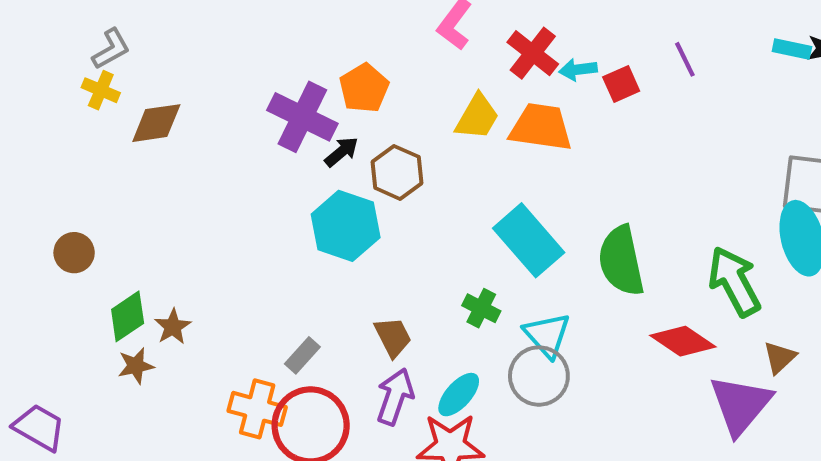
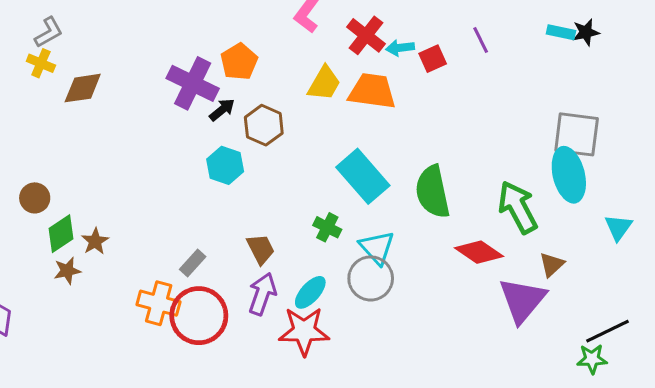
cyan hexagon: (346, 226) -> (225, 165), size x0.7
brown circle: (74, 253) -> (35, 198), moved

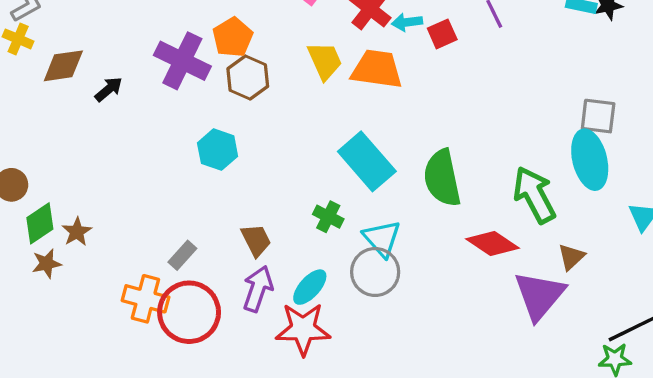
yellow trapezoid: (324, 83) -> (325, 61), turned -54
black arrow: (222, 110) -> (109, 89), moved
brown hexagon: (264, 125) -> (248, 78), moved
gray square: (577, 134) -> (598, 116), size x0.7

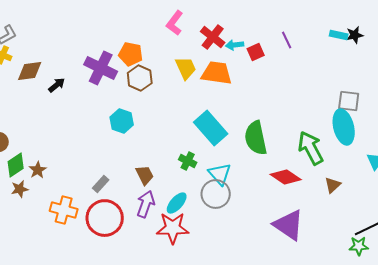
orange pentagon: (233, 37) -> (131, 54), turned -30
purple triangle: (539, 295) -> (289, 225), moved, turned -36
orange cross: (145, 299) -> (64, 210), moved

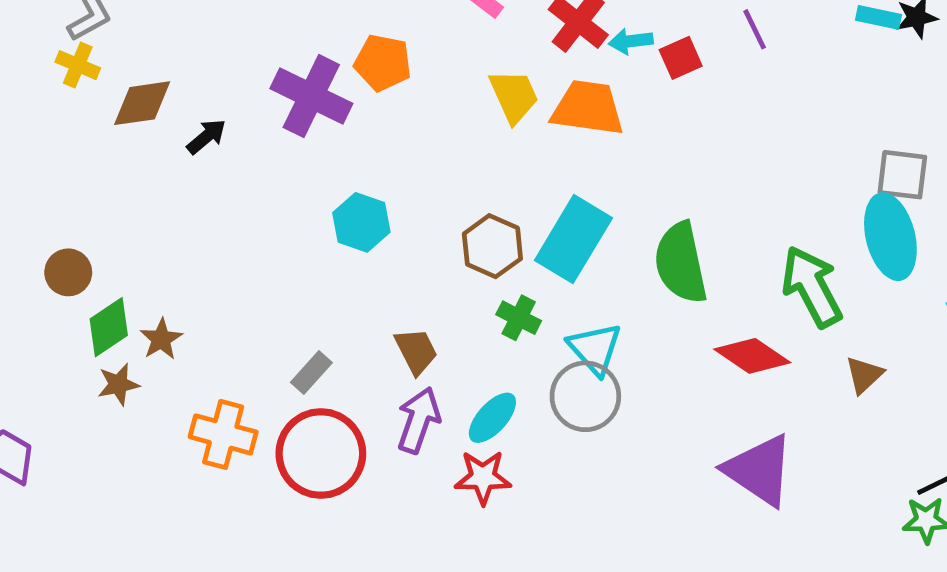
brown hexagon: (140, 78) -> (492, 246), moved
cyan rectangle: (211, 128) -> (573, 239), turned 72
red star: (173, 228) -> (483, 477), size x0.7

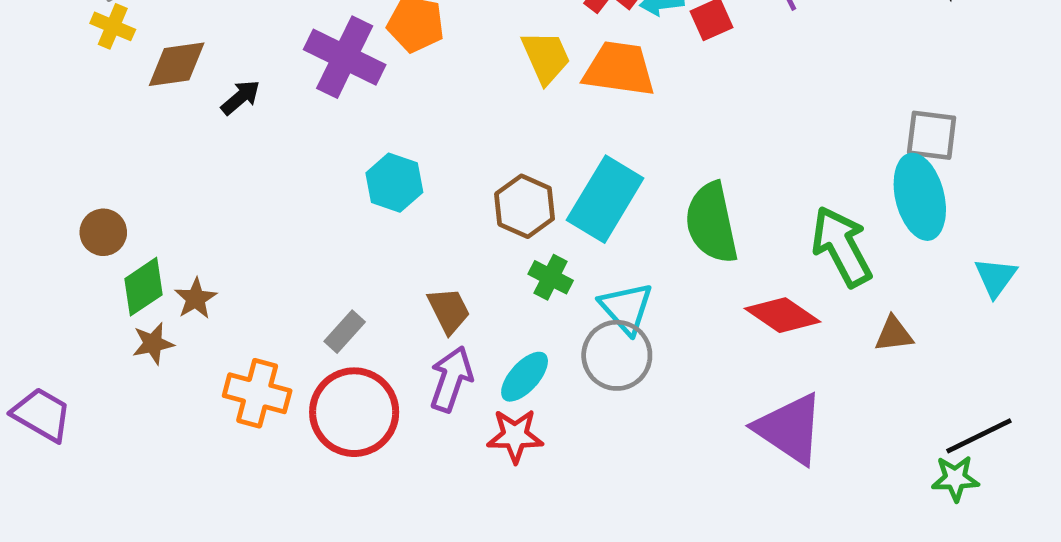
brown triangle: (864, 375) -> (894, 334), turned 36

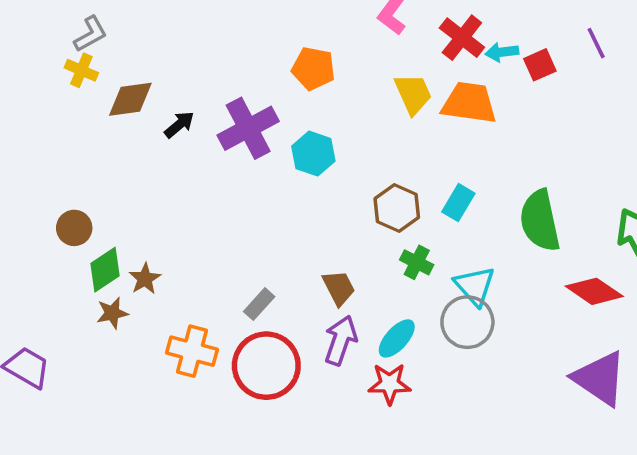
purple cross: (345, 57) -> (248, 128), moved, turned 36
cyan hexagon: (394, 183) -> (313, 154), moved
cyan rectangle: (605, 199) -> (458, 203), size x0.6

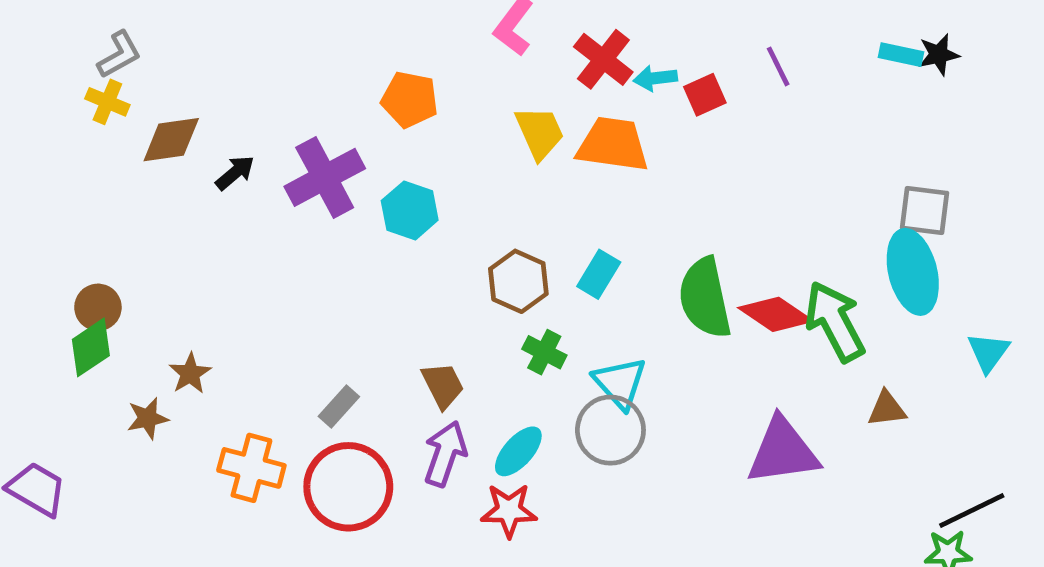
green diamond: (105, 270) -> (91, 347), moved
red diamond: (594, 291) -> (776, 314), moved
purple triangle: (600, 378) -> (783, 451), moved, turned -42

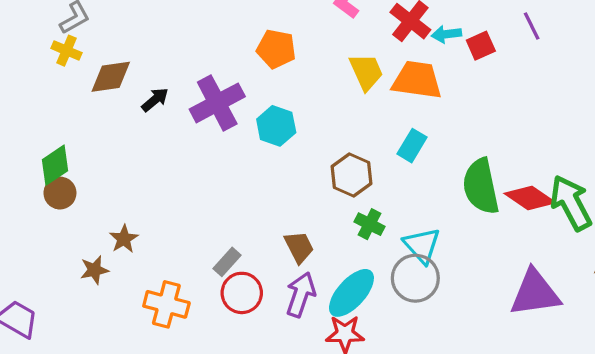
cyan rectangle: (599, 274) -> (412, 146), moved
green diamond: (91, 347) -> (55, 165), moved
cyan ellipse: (518, 451) -> (351, 293), size x1.4
red circle: (348, 487) -> (242, 293), moved, size x0.7

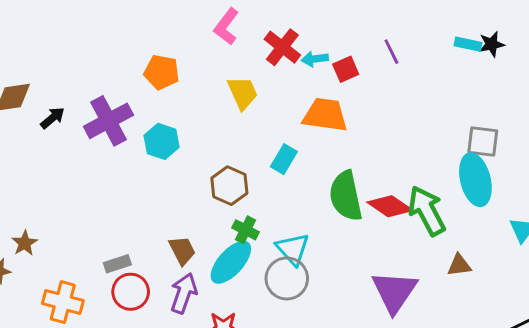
orange trapezoid: (417, 80) -> (325, 115), moved
gray rectangle: (227, 262) -> (117, 264), turned 30
cyan ellipse: (351, 293) -> (231, 262), moved
purple triangle: (535, 293) -> (394, 292), turned -48

